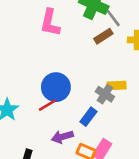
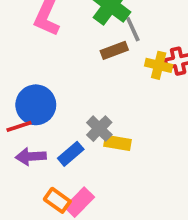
yellow rectangle: (117, 85) -> (118, 143), moved
purple arrow: (62, 137) -> (31, 156), moved

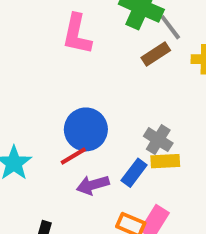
yellow rectangle: (118, 143) -> (165, 161), moved

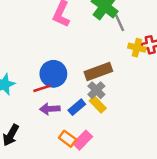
brown rectangle: (156, 54) -> (98, 71), moved, size x1.5
yellow rectangle: (165, 161) -> (98, 104), turned 36

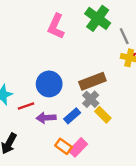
gray line: (120, 23) -> (124, 36), moved
red line: (42, 88) -> (26, 106), moved
yellow rectangle: (98, 104) -> (103, 115), moved

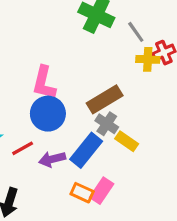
pink L-shape: (56, 26) -> (44, 83), moved
blue rectangle: (72, 116) -> (86, 150), size x1.5

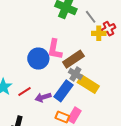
pink L-shape: (44, 83) -> (55, 49), moved
blue circle: (48, 114) -> (38, 59), moved
yellow rectangle: (127, 141) -> (88, 84), size x1.5

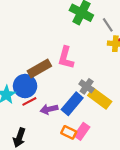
blue circle: (38, 59) -> (25, 86), moved
brown rectangle: (73, 59) -> (39, 69), moved

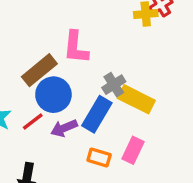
blue circle: (25, 86) -> (53, 95), moved
gray cross: (87, 86) -> (114, 85), turned 32
pink rectangle: (82, 131) -> (133, 150), moved

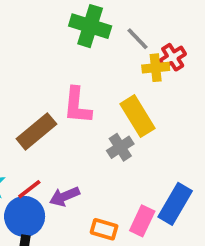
blue circle: (53, 95) -> (25, 216), moved
yellow rectangle: (136, 99) -> (138, 116), moved, turned 32
blue rectangle: (97, 114) -> (175, 204), moved

